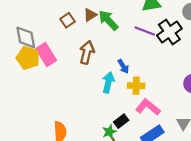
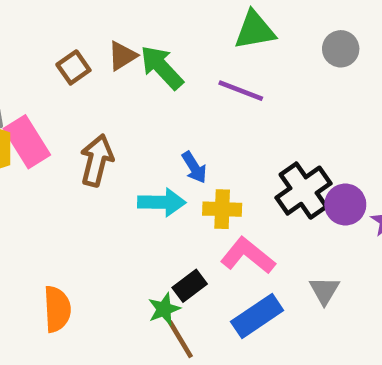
black cross: (169, 32) -> (303, 191), moved
brown arrow: (87, 52) -> (97, 160), moved
cyan arrow: (108, 82) -> (162, 202), turned 78

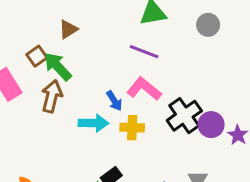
brown square: (73, 67) -> (37, 56), moved
green arrow: (162, 67) -> (58, 67), moved
pink L-shape: (248, 256) -> (144, 89), moved

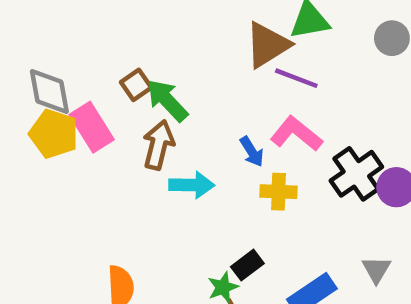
brown triangle: (68, 29) -> (267, 45), moved, size x1.6
cyan arrow: (93, 123) -> (192, 185), moved

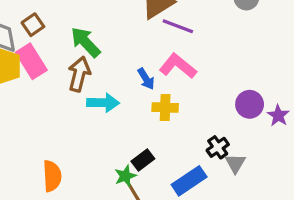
brown square: (136, 85) -> (33, 25), moved
black cross: (356, 174) -> (218, 147), moved, size x0.6

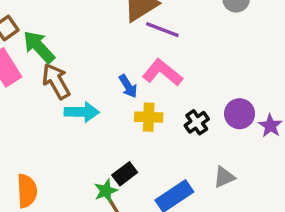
green arrow: (85, 42) -> (39, 47), moved
brown arrow: (79, 74) -> (56, 81), turned -44
black cross: (218, 147) -> (197, 122), moved
gray triangle: (235, 163) -> (224, 177), turned 35

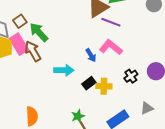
brown arrow: (56, 81) -> (33, 51), moved
yellow cross: (149, 117) -> (104, 86), moved
black rectangle: (125, 174) -> (89, 83), moved

